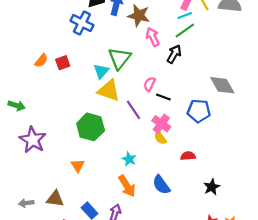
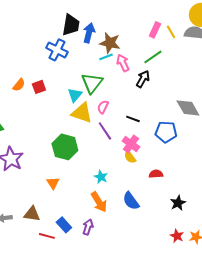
cyan line: (185, 15) -> (106, 57), moved
pink semicircle: (149, 84) -> (103, 107), moved

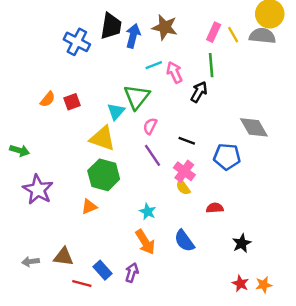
brown star: (110, 43) -> (165, 27), moved
blue cross: (57, 50) -> (77, 42), moved
green line: (153, 57) -> (211, 65), turned -60
yellow triangle: (82, 113) -> (103, 138), moved
orange triangle: (53, 183) -> (89, 207), moved, turned 40

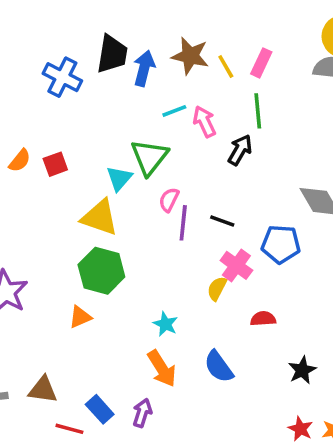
yellow line: (233, 35) -> (226, 66), moved
purple line: (153, 155) -> (183, 223), moved, turned 40
pink cross: (184, 171) -> (236, 265), moved
yellow semicircle: (183, 187) -> (217, 289), turned 63

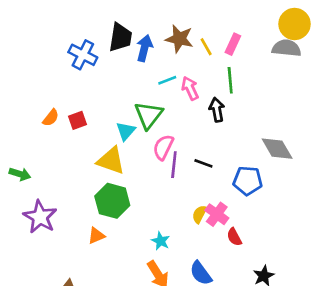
black arrow: (240, 150) -> (217, 110), turned -40
pink semicircle: (169, 200) -> (163, 147), size x1.4
pink cross: (236, 265) -> (217, 214), moved
red semicircle: (263, 319) -> (234, 237), turned -114

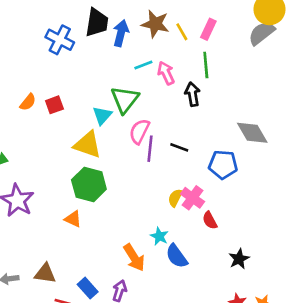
gray semicircle: (286, 48) -> (262, 33), turned -44
orange triangle: (96, 236) -> (73, 219), turned 48
cyan star: (161, 241) -> (159, 236), moved

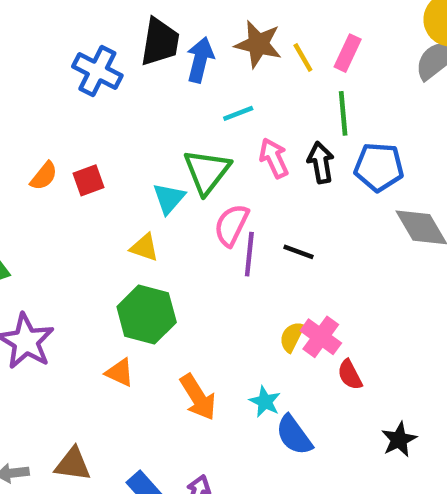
pink arrow: (166, 73) -> (274, 158), moved
yellow triangle: (88, 145) -> (144, 247), size x0.6
blue pentagon: (223, 165) -> (379, 167), moved
orange arrow: (134, 258) -> (198, 397), moved

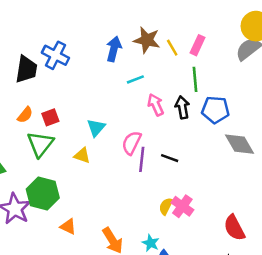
black trapezoid: (160, 42) -> (26, 69), moved
green triangle: (207, 171) -> (40, 144), moved
green hexagon: (147, 314) -> (43, 194), moved
red semicircle: (350, 375) -> (234, 228), moved, size x1.5

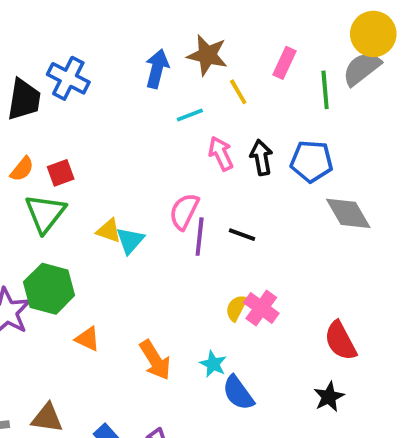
yellow line: (172, 48) -> (238, 92), moved
green line: (195, 79) -> (325, 90), moved
cyan triangle: (96, 128) -> (130, 240), moved

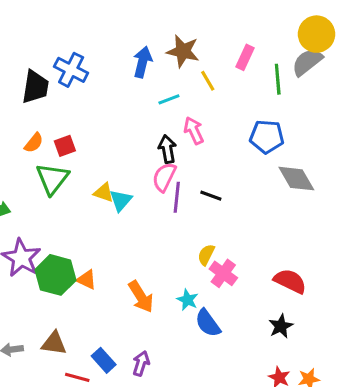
black arrow: (261, 157) -> (167, 149), moved
green hexagon: (49, 289) -> (56, 275), moved
pink cross: (261, 308) -> (223, 273), moved
red semicircle: (340, 341) -> (290, 281), turned 144

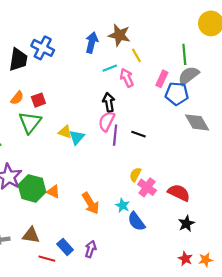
pink rectangle: (245, 57) -> (162, 79), moved
gray semicircle: (307, 62) -> (189, 76), moved
pink arrow: (194, 130) -> (127, 78), moved
red semicircle: (290, 281) -> (179, 193), moved

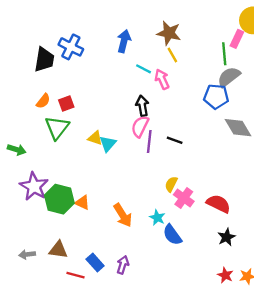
brown star: (119, 35) -> (169, 33), moved
cyan line: (110, 68) -> (143, 69), turned 48
pink rectangle: (162, 79) -> (237, 39), moved

